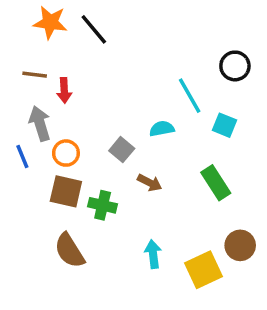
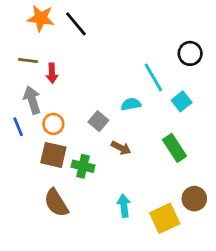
cyan square: (224, 125) -> (182, 101), turned 30

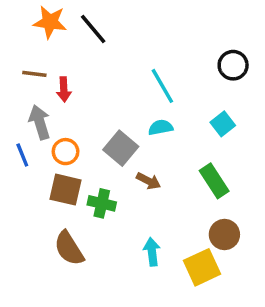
cyan line: (153, 77) -> (162, 86), moved
gray square: (98, 121) -> (121, 148), size x1.4
brown circle: (194, 199) -> (224, 234), moved

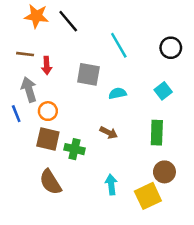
cyan line: (162, 86) -> (119, 45), moved
gray square: (121, 148) -> (88, 74), moved, turned -30
green rectangle: (214, 181) -> (157, 133), turned 35

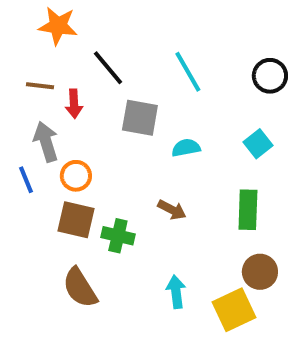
black line: (68, 21) -> (108, 68), moved

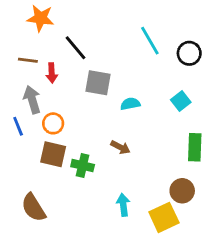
cyan line: (188, 72) -> (150, 41), moved
green rectangle: (248, 210) -> (195, 147), moved
brown semicircle: (80, 288) -> (33, 208), moved

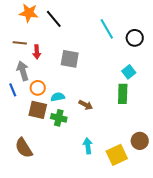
black line: (76, 48) -> (54, 19), moved
cyan semicircle: (130, 104) -> (58, 97), moved
green rectangle: (195, 147) -> (123, 94), moved
brown circle: (182, 191) -> (140, 141), moved

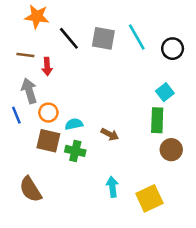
black line: (54, 19) -> (69, 38), moved
gray square: (70, 59) -> (103, 38), moved
brown circle: (140, 141) -> (171, 150), moved

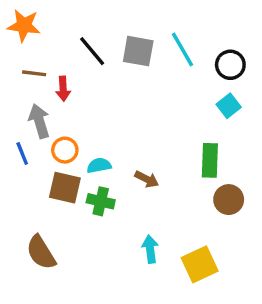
orange star: (37, 17) -> (24, 26), moved
cyan square: (165, 92) -> (229, 106), moved

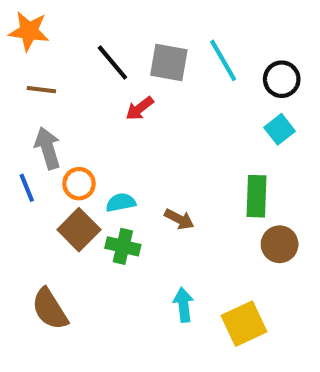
red arrow: (63, 89) -> (140, 108), moved, turned 55
brown square: (65, 188) -> (79, 230), turned 32

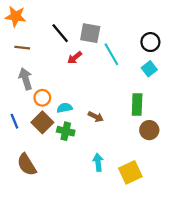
cyan line: (223, 60) -> (111, 54), moved
blue line: (27, 188) -> (14, 121), moved

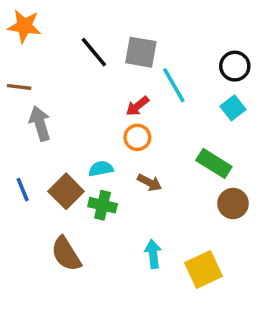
brown line: (22, 48) -> (19, 87), moved
red arrow: (75, 58) -> (137, 106), moved
orange circle: (42, 98) -> (137, 137), moved
green rectangle: (137, 104) -> (214, 163), turned -60
brown semicircle: (27, 165) -> (66, 254), moved

